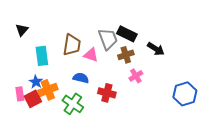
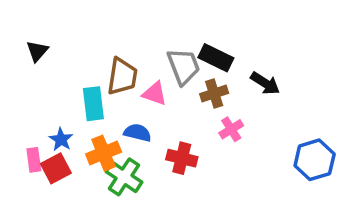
cyan rectangle: (42, 56) -> (93, 104), moved
orange cross: (48, 90) -> (104, 153), moved

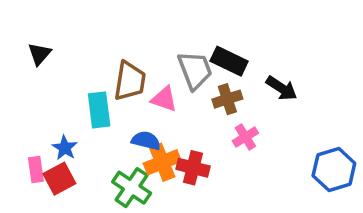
orange cross: (104, 153) -> (162, 162), moved

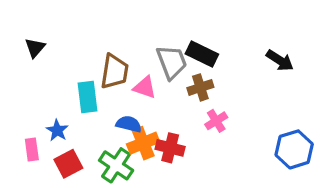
black arrow: (282, 88) -> (280, 60), moved
red square: (59, 179) -> (68, 164), moved

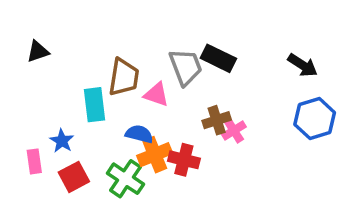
black triangle: (35, 48) -> (38, 51), turned 30
brown cross: (200, 87) -> (217, 120), moved
blue hexagon: (294, 149) -> (315, 118), moved

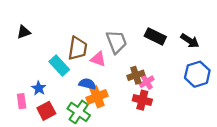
black rectangle: (218, 58) -> (155, 36), moved
cyan rectangle: (95, 105) -> (59, 66), turned -36
red cross: (184, 160) -> (142, 100), moved

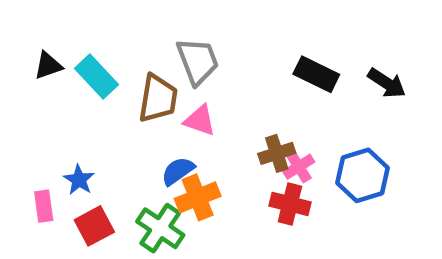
gray trapezoid: (116, 42) -> (198, 61), moved
cyan rectangle: (59, 66) -> (96, 76), moved
blue hexagon: (197, 74) -> (362, 175), moved
blue semicircle: (87, 84) -> (178, 171), turned -49

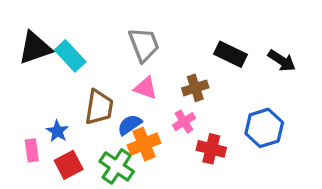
black triangle: (48, 65) -> (35, 48), size x1.6
brown trapezoid: (158, 98) -> (99, 107), moved
brown cross: (277, 153) -> (195, 88), moved
pink cross: (299, 167) -> (184, 122), moved

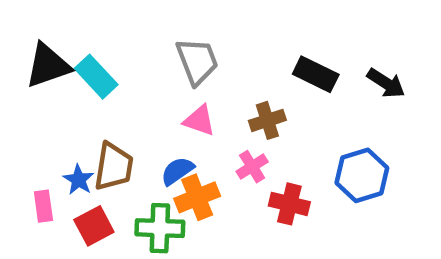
brown trapezoid: (99, 107) -> (114, 167), moved
green cross: (117, 166) -> (160, 228), turned -32

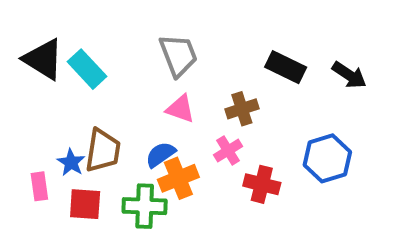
black triangle: (48, 66) -> (43, 59), turned 51
red square: (94, 226) -> (85, 204), turned 32

